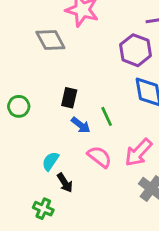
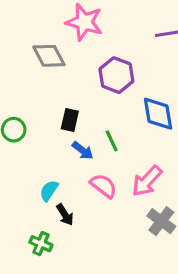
purple hexagon: (135, 50) -> (116, 75), moved

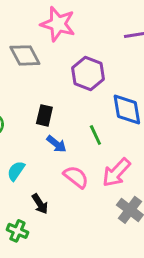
green line: (112, 141) -> (95, 135), moved
cyan semicircle: (49, 191) -> (16, 171), moved

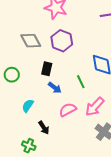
gray diamond: (25, 55) -> (31, 41), moved
purple hexagon: (88, 73) -> (62, 41), moved
pink semicircle: (76, 177) -> (68, 110), turned -66

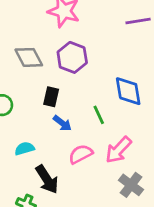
cyan semicircle: (28, 106) -> (25, 149), turned 40
black arrow: (44, 128) -> (47, 179), size x1.5

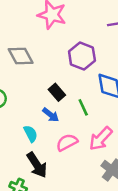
purple hexagon: (72, 57) -> (82, 56), moved
black rectangle: (51, 97) -> (57, 92), moved, turned -54
cyan semicircle: (25, 149) -> (31, 134), moved, turned 78

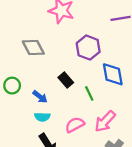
blue arrow: (51, 115) -> (40, 97), moved
cyan semicircle: (31, 134) -> (42, 117), turned 120

